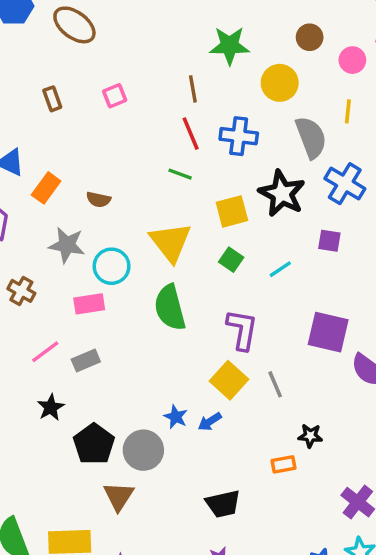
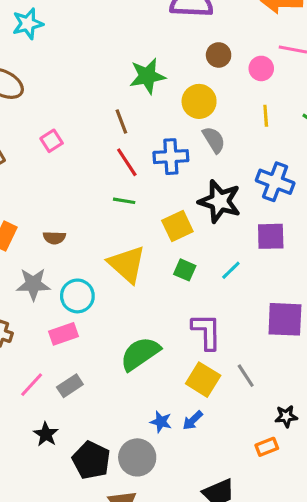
gray semicircle: (311, 137) -> (214, 140), moved, size x0.7
purple square: (329, 241) -> (271, 236), size x1.4
green semicircle: (170, 308) -> (140, 354), moved, turned 81

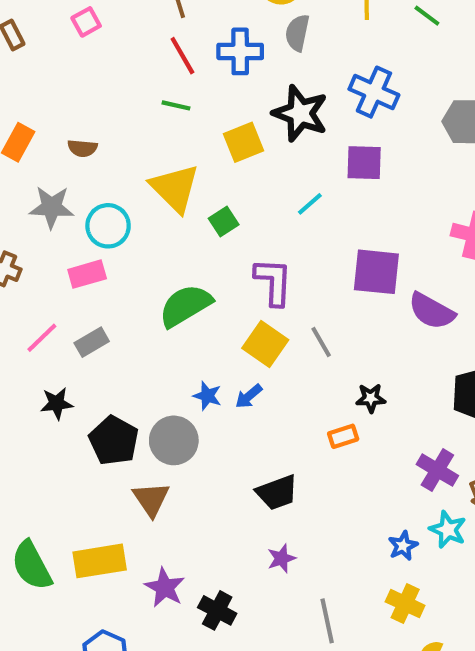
gray semicircle: (214, 140) -> (297, 33), turned -140
green square: (185, 270) -> (224, 222), moved, turned 30
black star: (46, 434) -> (57, 403), turned 30

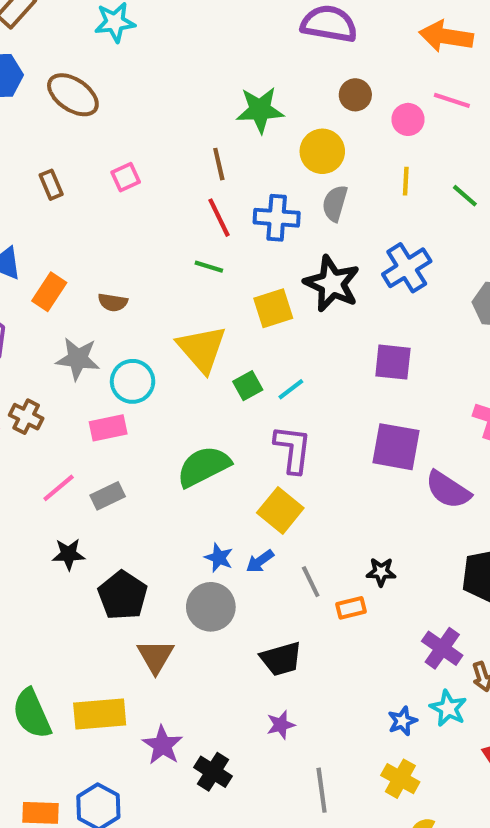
blue cross: (374, 92) -> (407, 268), turned 30
purple square: (364, 163) -> (393, 362), moved
cyan line: (310, 204) -> (291, 389), moved
gray line: (321, 342) -> (311, 582), moved
gray circle: (174, 440) -> (211, 607), moved

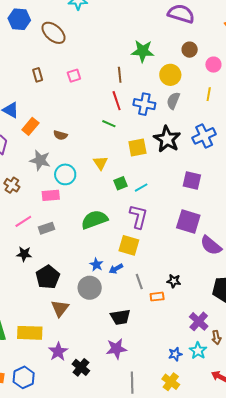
yellow triangle: (202, 349) -> (101, 163), size x0.6
yellow square: (280, 510) -> (129, 245), turned -30
purple star: (281, 725) -> (116, 349), size x1.5

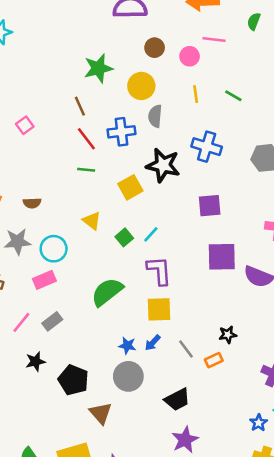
blue cross: (204, 136) -> (207, 147), turned -30

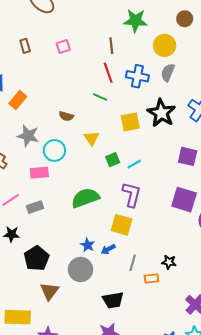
brown semicircle: (32, 203) -> (66, 116), moved
gray line: (186, 349) -> (133, 263), turned 35

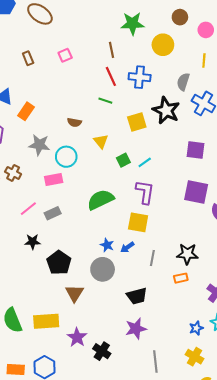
gray semicircle: (168, 72) -> (183, 82), moved
black star: (169, 262) -> (187, 254), size x1.5
orange rectangle: (151, 278) -> (181, 278), moved

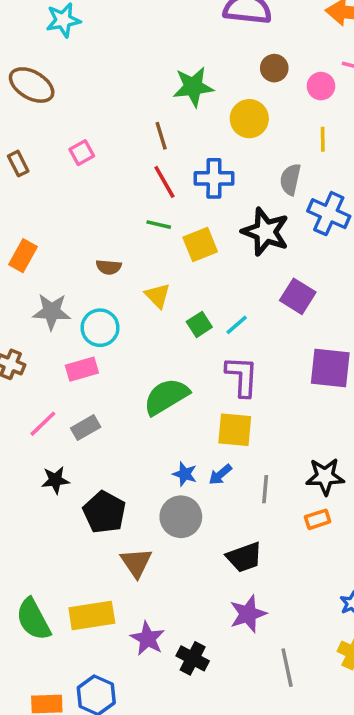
yellow square: (137, 122) -> (200, 245), moved
purple square: (196, 150) -> (298, 296), moved, turned 30

